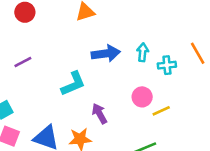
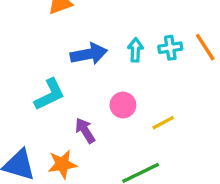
cyan cross: (167, 65) -> (170, 48), moved
pink circle: (142, 97) -> (123, 105), moved

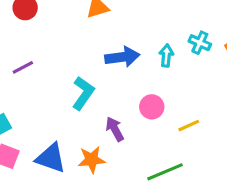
cyan cross: (170, 48) -> (200, 43), moved, turned 30
cyan L-shape: (50, 95) -> (83, 93), turned -32

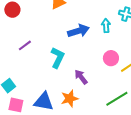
purple line: (23, 67) -> (25, 45), moved
pink circle: (152, 107) -> (111, 58), moved

